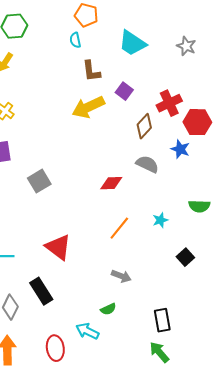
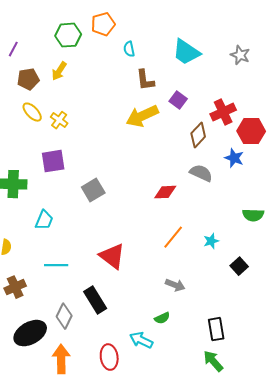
orange pentagon: (86, 15) -> (103, 24), moved, turned -30
cyan star: (160, 220) -> (211, 241), moved

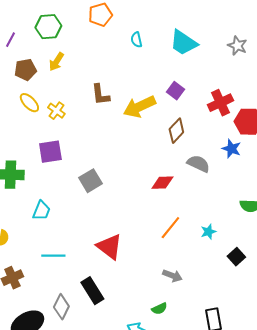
green hexagon: (68, 35) -> (48, 27), moved
cyan semicircle: (129, 49) -> (136, 40), moved
brown L-shape: (145, 80) -> (100, 95), moved
brown diamond: (198, 135) -> (176, 131), moved

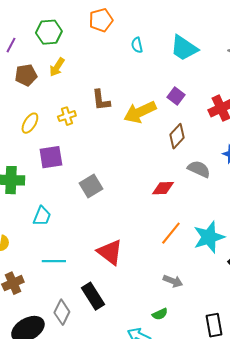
yellow ellipse: (29, 103) -> (30, 123), moved, turned 75
yellow cross: (56, 111) -> (67, 116), moved, turned 36
cyan star: (208, 232) -> (209, 237), size x2.0

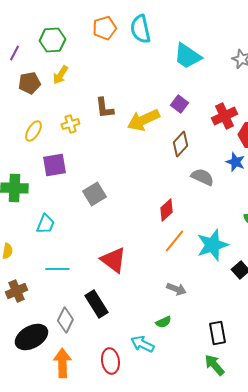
cyan semicircle: (137, 45) -> (140, 29), moved, size x1.8
red diamond: (163, 188) -> (166, 210), moved, turned -40

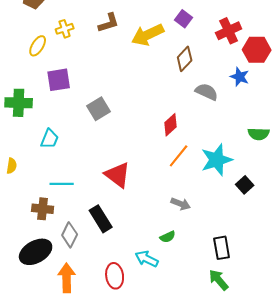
brown L-shape: (104, 108) -> (109, 23), turned -100
yellow cross: (70, 124) -> (65, 29), moved
brown cross: (16, 291) -> (43, 209), moved, turned 30

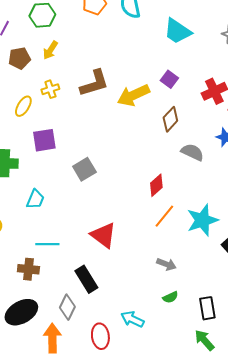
brown L-shape: (109, 23) -> (94, 83), size x1.4
gray diamond: (70, 235) -> (67, 307), moved
green semicircle: (168, 237) -> (170, 297), moved

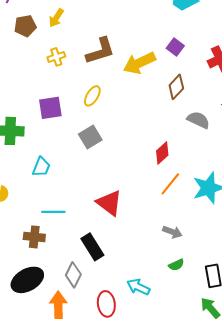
yellow ellipse: (23, 106) -> (92, 96), moved

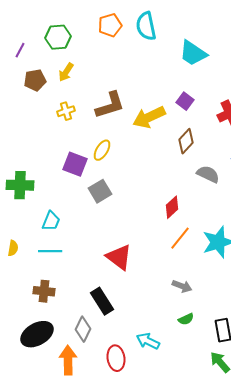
purple square: (50, 108) -> (75, 164), moved, turned 30
cyan line: (53, 212) -> (50, 251), moved

